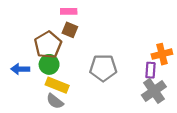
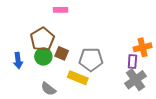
brown square: (70, 30) -> (62, 53), moved
blue arrow: (20, 69) -> (18, 60), turned -98
yellow rectangle: (57, 85) -> (78, 78), moved

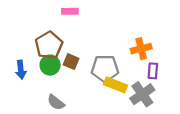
orange cross: (143, 47) -> (141, 49), moved
yellow rectangle: (78, 78) -> (115, 85), moved
gray cross: (136, 80) -> (142, 94), moved

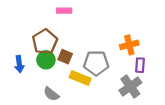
yellow rectangle: (115, 85) -> (80, 78), moved

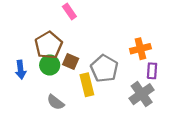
pink rectangle: (64, 11) -> (69, 11), turned 56
gray pentagon: (96, 63) -> (104, 68), turned 30
yellow rectangle: (80, 78) -> (87, 85), turned 54

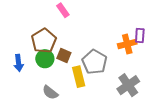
purple rectangle: (152, 71) -> (140, 36), moved

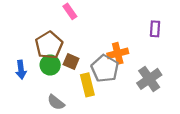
purple rectangle: (140, 36) -> (155, 29), moved
orange cross: (127, 44) -> (118, 53), moved
gray cross: (128, 85) -> (149, 79), moved

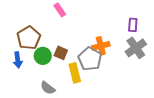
brown pentagon: (49, 45) -> (29, 38), moved
gray cross: (149, 79) -> (136, 48), moved

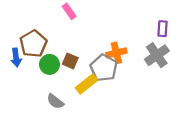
purple rectangle: (133, 25) -> (163, 29), moved
blue arrow: (18, 60) -> (16, 57), moved
yellow rectangle: (75, 73) -> (86, 84), turned 66

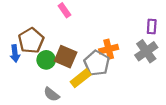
brown square: (70, 61) -> (66, 57), size x1.5

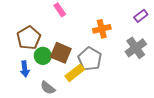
purple rectangle: (152, 27) -> (141, 16), moved, turned 48
orange cross: (109, 49) -> (102, 29), moved
blue arrow: (15, 53) -> (25, 69), moved

